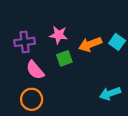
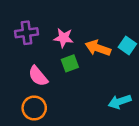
purple cross: (25, 42) -> (27, 33), moved
orange arrow: (90, 44) -> (98, 48), turned 40

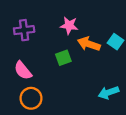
pink star: (64, 38) -> (69, 25), moved
pink semicircle: (38, 76) -> (23, 71), moved

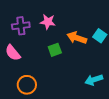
pink star: (69, 25) -> (48, 22), moved
pink semicircle: (23, 71) -> (13, 53), moved

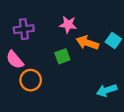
pink star: (48, 22) -> (68, 25), moved
orange circle: (27, 85) -> (31, 80), moved

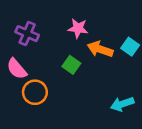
purple cross: (24, 29) -> (27, 34), turned 30
green square: (62, 56) -> (71, 65), turned -35

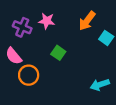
pink star: (78, 28) -> (47, 21), moved
orange arrow: (100, 49) -> (87, 21), moved, turned -72

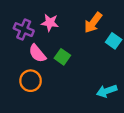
pink semicircle: (14, 56) -> (37, 53), moved

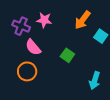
green square: (62, 57) -> (67, 55), moved
cyan arrow: (107, 91) -> (95, 81), turned -54

